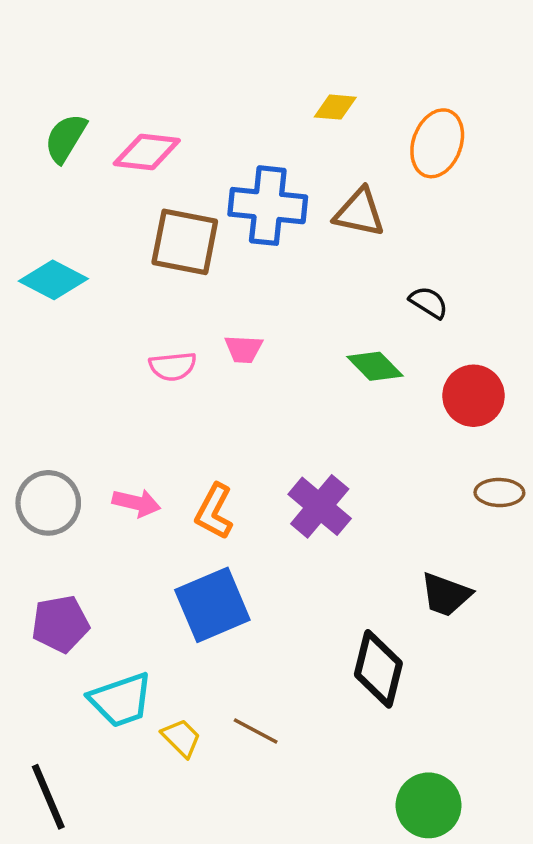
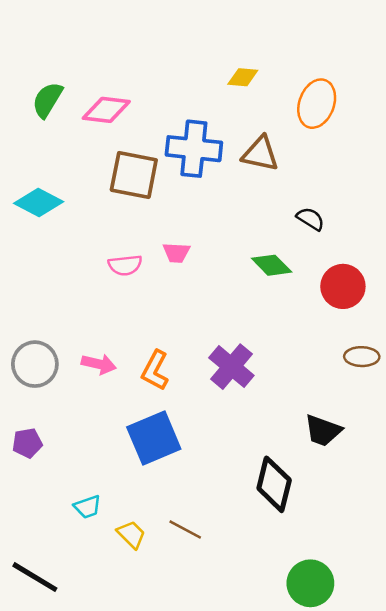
purple pentagon: (60, 624) -> (27, 443), moved, size x0.7
cyan trapezoid: (121, 700) -> (87, 507), size x0.6
black line: (48, 797) -> (35, 577), turned -36

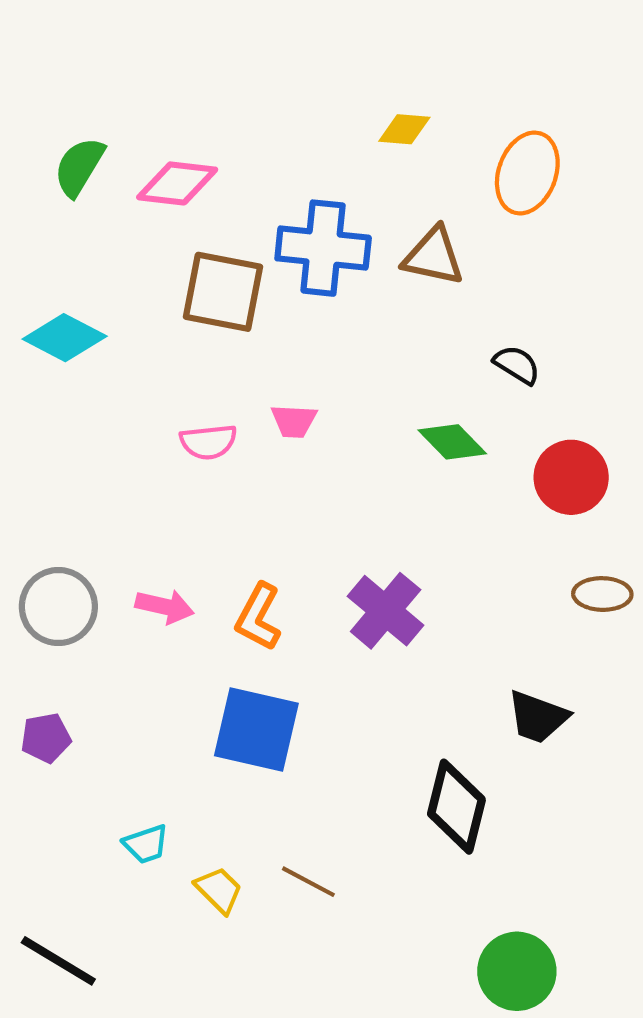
blue square: (154, 438) -> (256, 729), turned 36

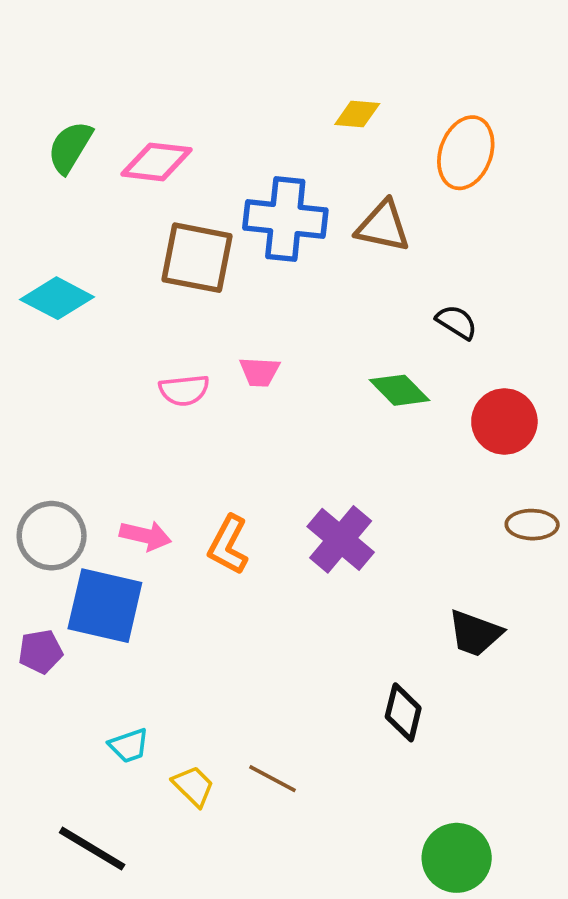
blue square: (256, 729) -> (105, 606), moved
black diamond: (456, 807) -> (403, 712), size x0.7
black line: (58, 961) -> (92, 849), moved

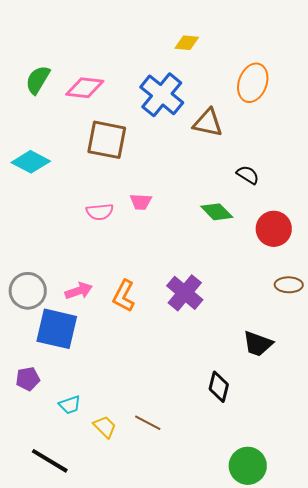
yellow diamond: (357, 114) -> (187, 43), moved
blue cross: (285, 219) -> (162, 95), moved, turned 33
pink arrow: (145, 536) -> (79, 291), turned -32
purple pentagon: (41, 652) -> (28, 379), moved

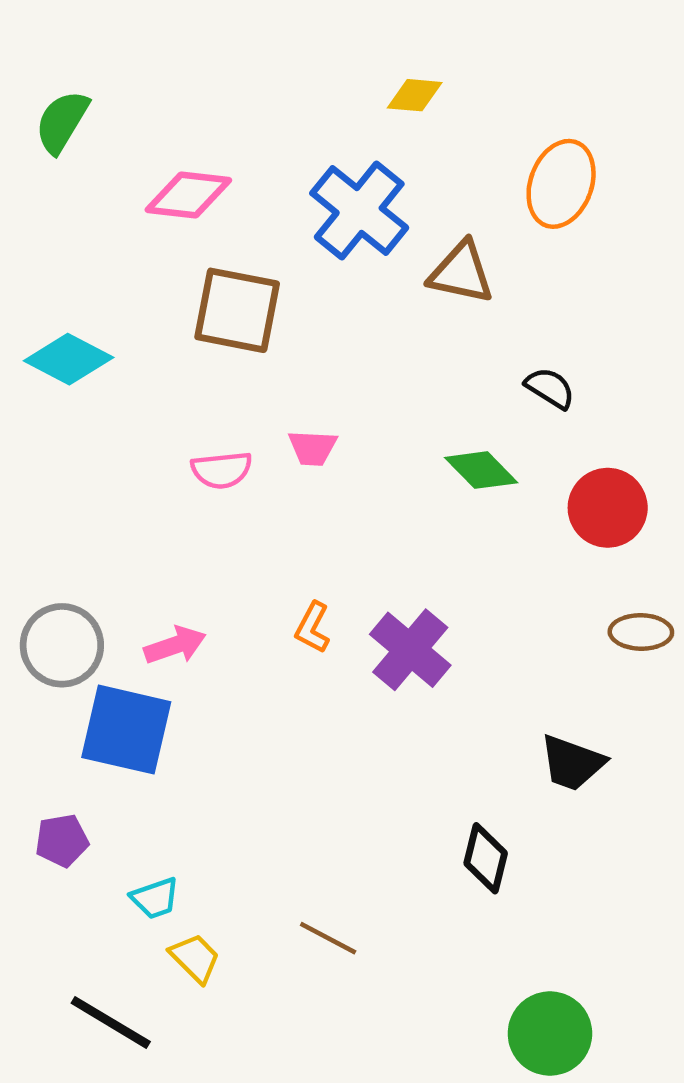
green semicircle: (38, 80) -> (62, 122), moved
orange L-shape: (124, 296) -> (313, 628), moved, size x0.7
yellow trapezoid: (105, 427) -> (195, 958), moved

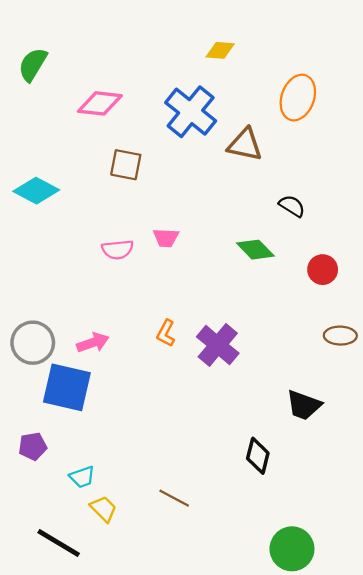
brown square: (237, 310) -> (126, 165), size x0.7
red circle: (608, 508) -> (323, 270), size x0.7

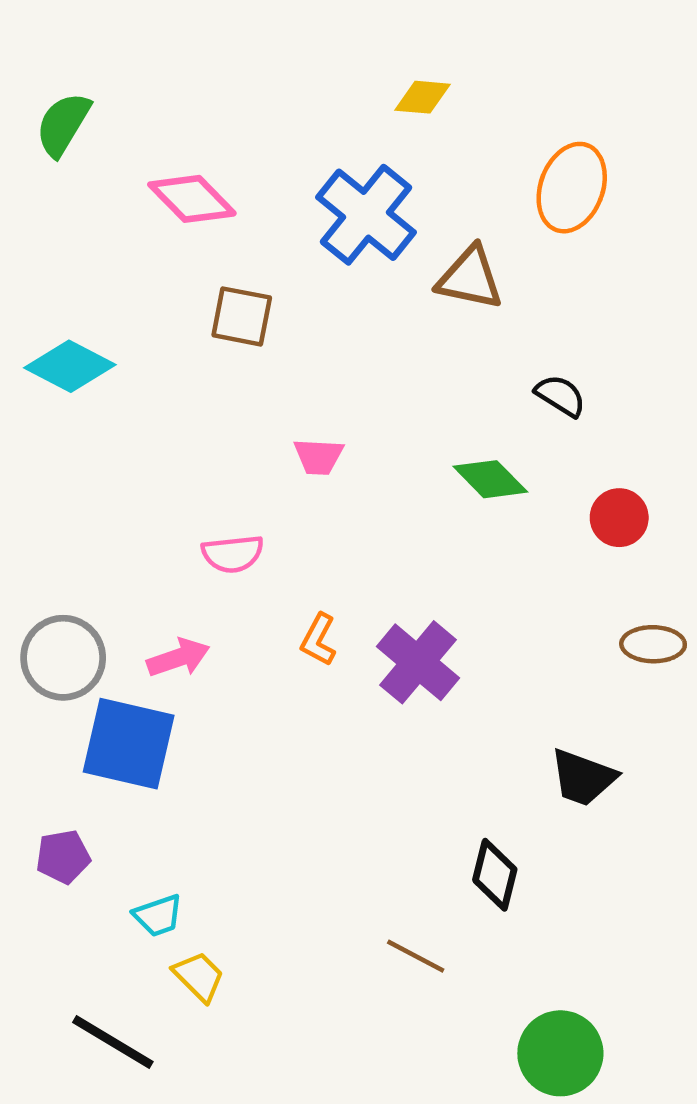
pink diamond: (100, 103) -> (192, 199), turned 39
pink semicircle: (118, 250) -> (233, 554), moved
brown line: (174, 498) -> (416, 956), moved

